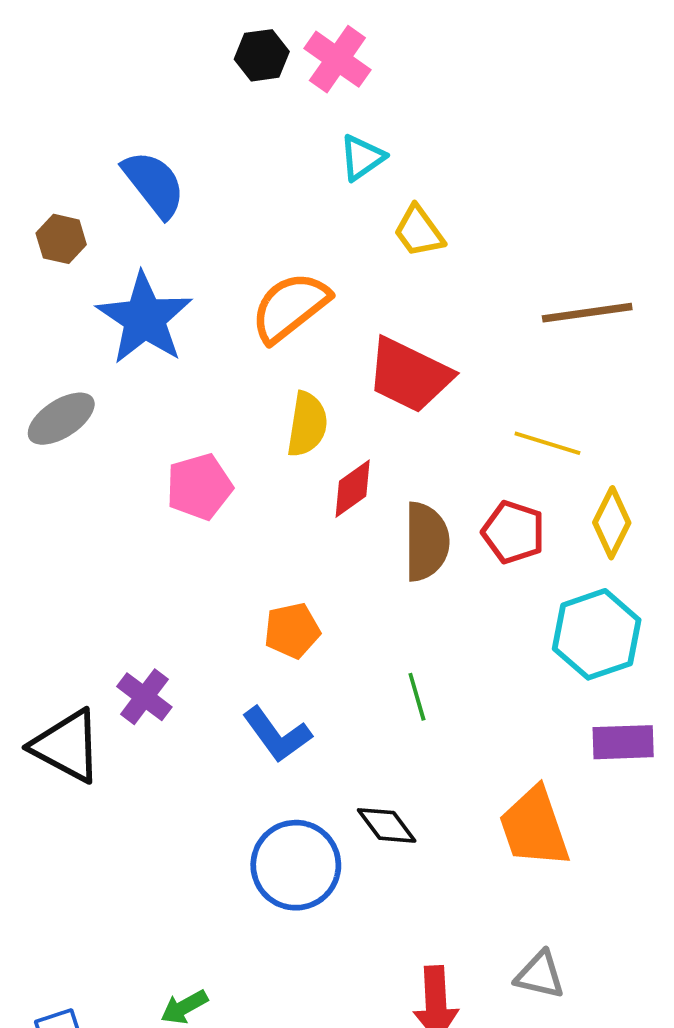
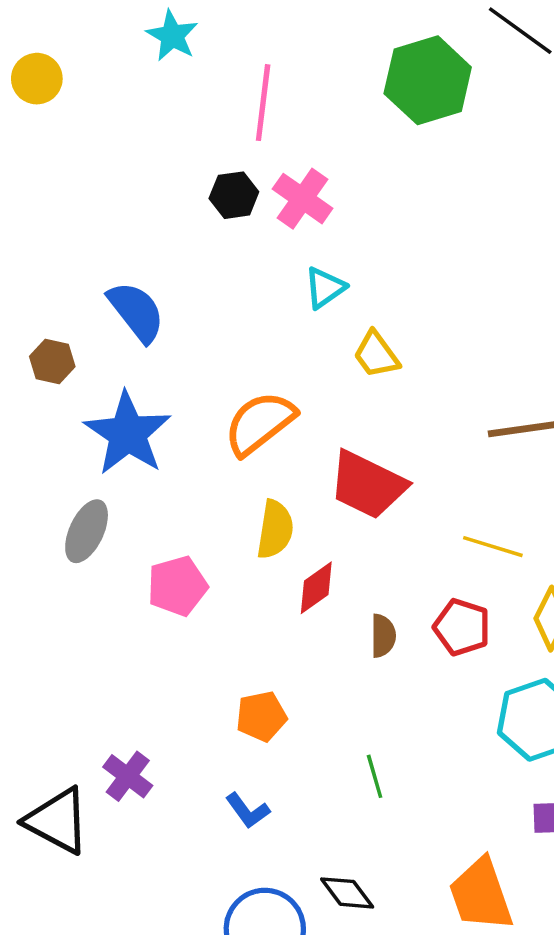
gray ellipse: (61, 419) -> (87, 531), moved, turned -32
brown semicircle: (426, 542) -> (383, 636), size x0.6
blue L-shape: (277, 735) -> (248, 811), size x0.7

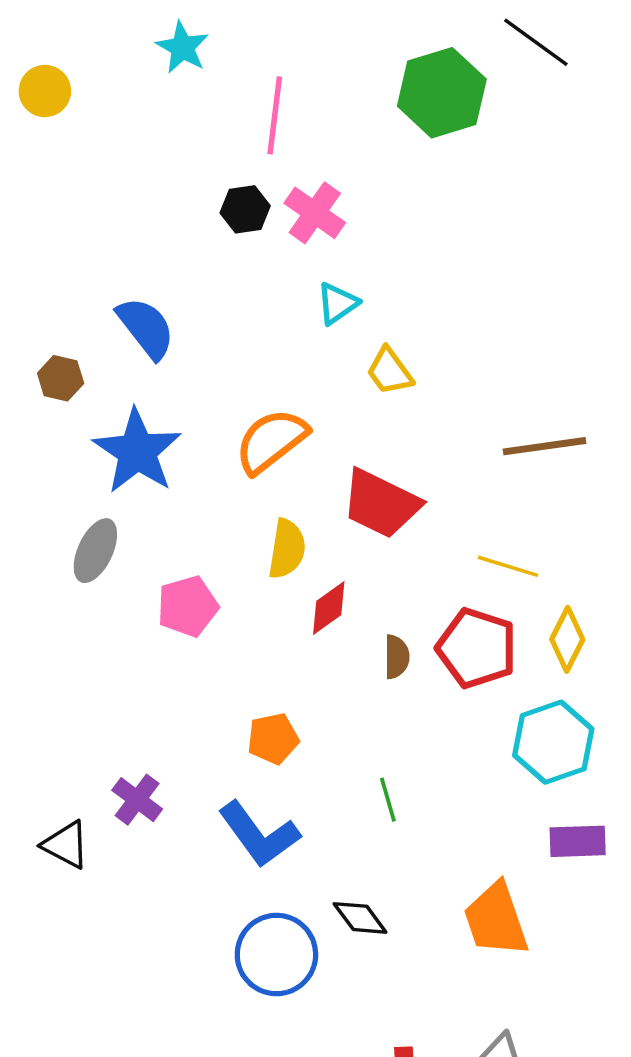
red pentagon: (462, 627) -> (477, 648), size x1.4
blue L-shape: (248, 811) -> (259, 834), size x1.8
black triangle: (57, 821) -> (66, 845), size x0.7

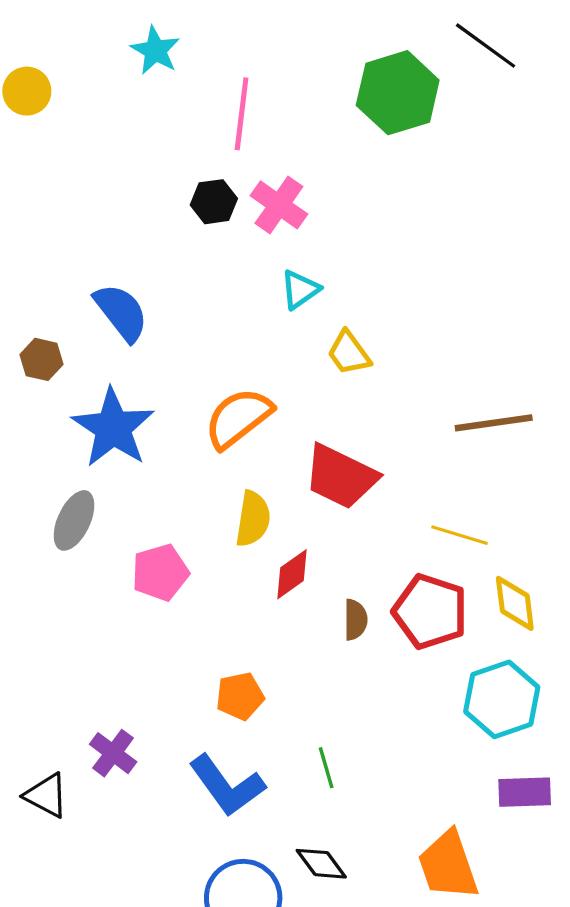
yellow diamond: (567, 639) -> (515, 603), turned -34
green line: (388, 800) -> (326, 768), moved

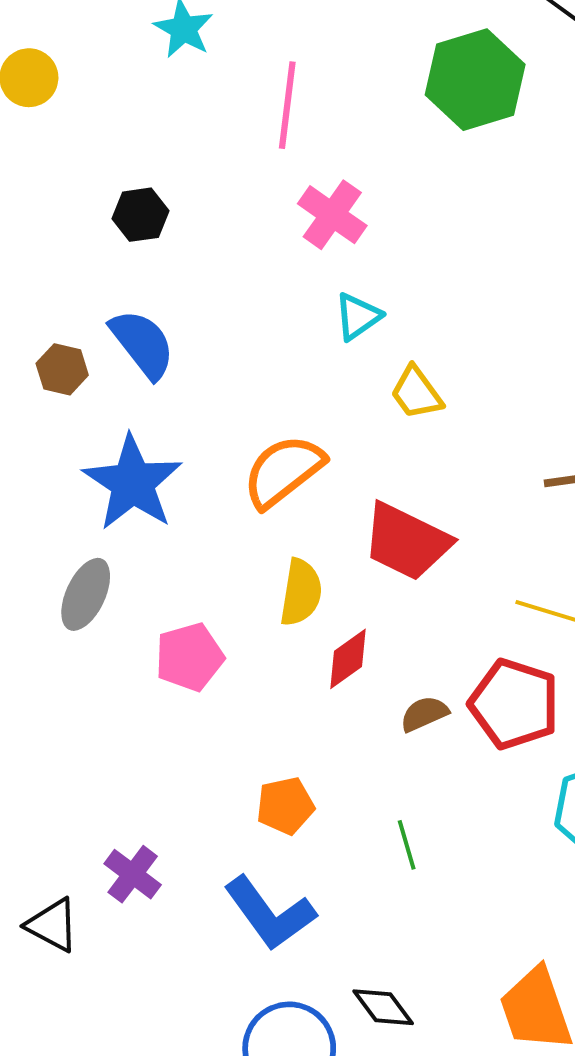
black hexagon: (214, 202) -> (140, 215), moved
brown hexagon: (41, 359) -> (62, 369), moved
brown semicircle: (355, 620) -> (424, 714), turned -114
green line: (326, 768) -> (407, 845), moved

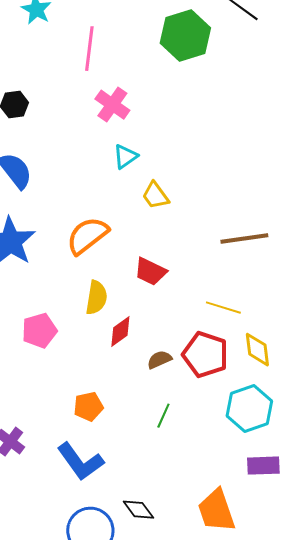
red trapezoid: (407, 542) -> (150, 272), size x0.7
green line: (407, 845) -> (163, 416), moved, turned 40

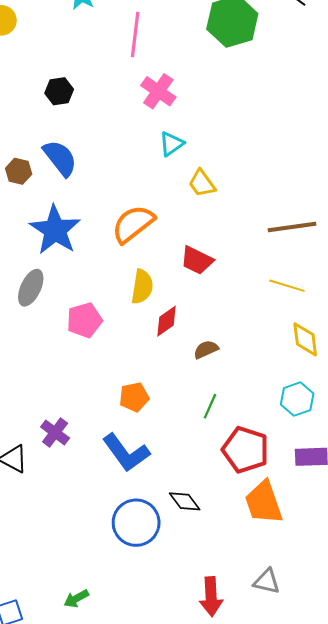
yellow line: (223, 308) -> (287, 286), moved
red pentagon: (205, 355) -> (245, 450), moved
cyan hexagon: (249, 409) -> (297, 399), size x0.7

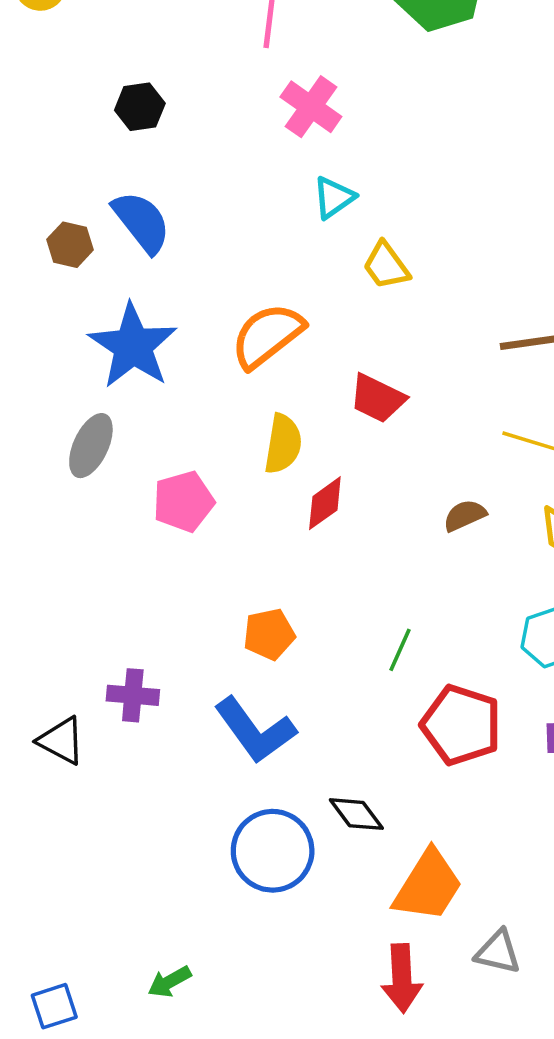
brown semicircle: (206, 349) -> (465, 515), moved
purple cross: (55, 433) -> (133, 695), turned -32
orange trapezoid: (264, 502) -> (428, 886), moved, turned -129

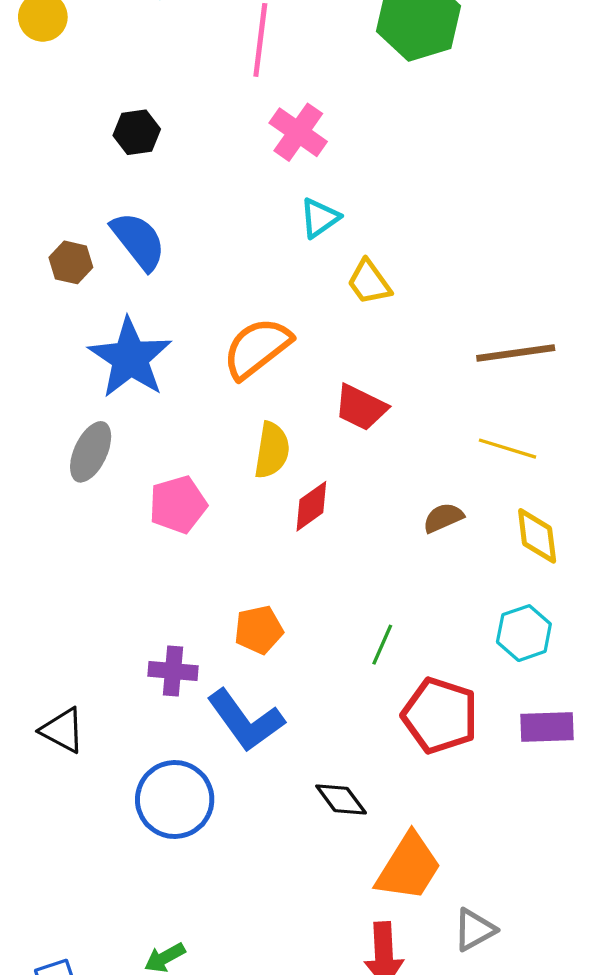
purple cross: (133, 695) -> (173, 671), moved
blue circle: (273, 851) -> (175, 800), moved
gray triangle: (498, 952) -> (475, 930), turned -42

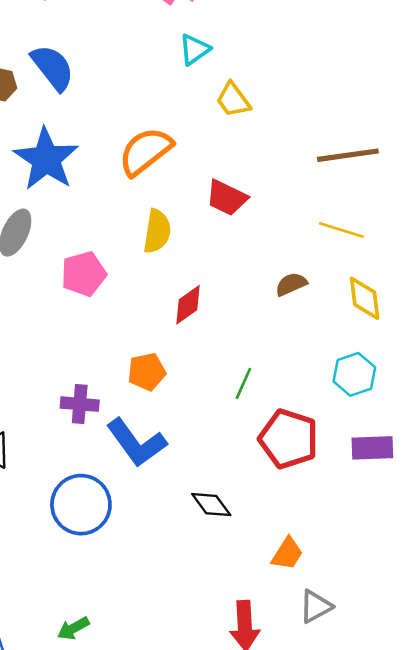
red diamond: (311, 506) -> (188, 305), moved
orange trapezoid: (409, 867) -> (287, 554), moved, size x0.6

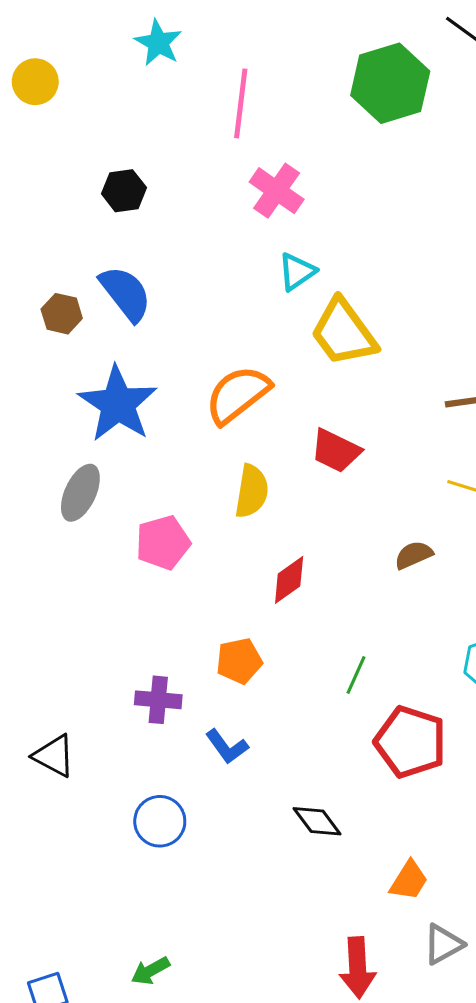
yellow trapezoid: (233, 100) -> (344, 332), size x1.6
blue L-shape: (136, 443) -> (227, 747), size x0.6
blue circle: (81, 505) -> (160, 821), size x0.7

